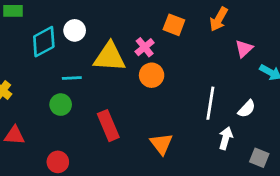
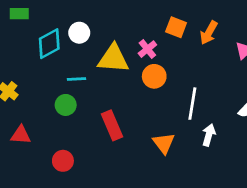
orange arrow: (219, 19) -> (209, 33), moved
white line: (210, 103) -> (192, 104), moved
white arrow: (226, 138) -> (209, 135), moved

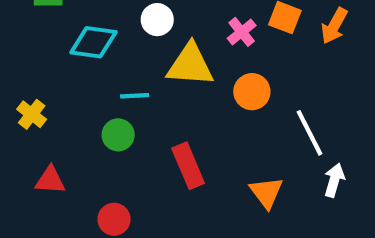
white circle: (79, 33) -> (157, 20), moved
cyan diamond: (49, 44) -> (93, 42), turned 36
pink cross: (147, 49) -> (242, 32), moved
white line: (192, 104) -> (310, 133), turned -36

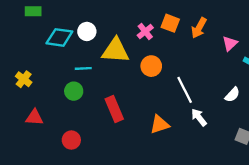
white circle: (157, 20) -> (87, 31), moved
white arrow: (334, 180) -> (199, 117), turned -54
orange triangle: (266, 193) -> (160, 124), turned 48

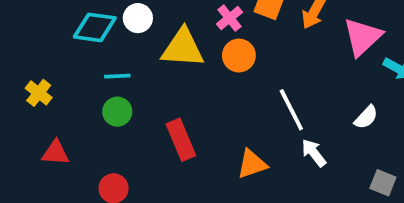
pink triangle: (230, 43) -> (362, 37), size x1.6
orange circle: (151, 66) -> (239, 56), moved
cyan line: (83, 68) -> (117, 76), moved

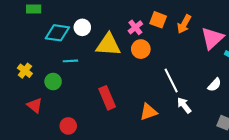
green circle: (117, 112) -> (53, 82), moved
red triangle: (56, 153) -> (35, 105), turned 35

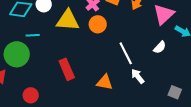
green circle: (53, 82) -> (17, 54), size x1.6
white semicircle: (214, 85) -> (160, 47), moved
orange triangle: (148, 112) -> (105, 82), turned 30

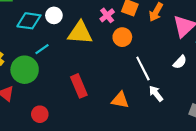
orange circle: (98, 24) -> (122, 37), moved
cyan line: (33, 35) -> (42, 49), turned -32

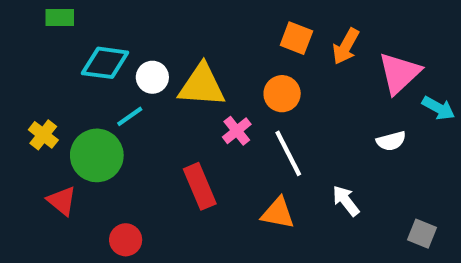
white circle: (54, 15) -> (152, 77), moved
pink cross: (107, 15) -> (237, 131), moved
white semicircle: (180, 62) -> (391, 141), turned 32
white line: (143, 69) -> (288, 153), moved

